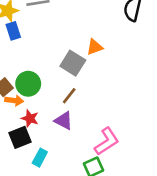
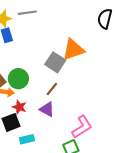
orange triangle: (95, 47) -> (73, 49), size x1.6
cyan rectangle: (40, 158) -> (27, 139), turned 48

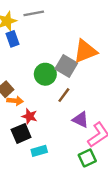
green circle: (18, 79) -> (45, 74), moved
purple triangle: (47, 109) -> (81, 120), moved

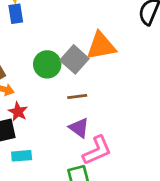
brown line: (64, 95) -> (77, 96), moved, turned 35

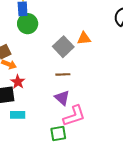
orange triangle: (101, 46) -> (84, 38), size x0.6
green circle: (47, 64) -> (28, 24), moved

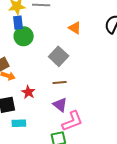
orange triangle: (84, 38) -> (75, 28), moved, turned 40
red star: (18, 82) -> (28, 92), moved

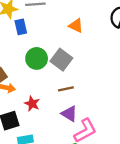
blue rectangle: (18, 23) -> (21, 27), moved
green circle: (24, 36) -> (37, 58), moved

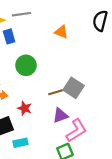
gray square: (61, 60) -> (74, 88), moved
purple triangle: (69, 114) -> (60, 115), turned -49

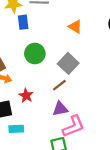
gray square: (74, 88) -> (68, 63), moved
brown line: (56, 92) -> (59, 85), turned -32

